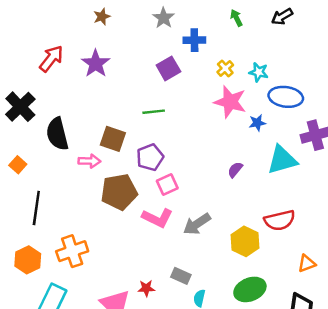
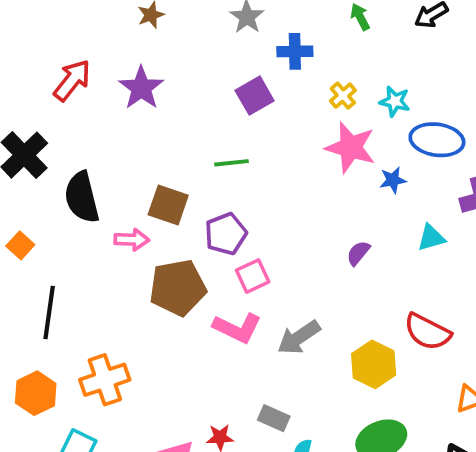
cyan triangle: (282, 160) -> (431, 238), size x0.6
red semicircle: (280, 220) -> (427, 332), turned 40

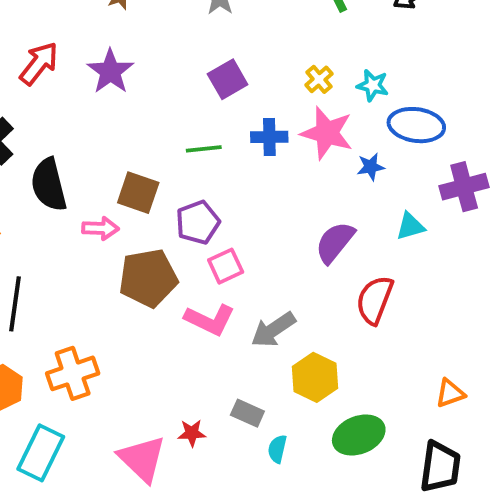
blue cross: (295, 51) -> (269, 137), moved
purple semicircle: (358, 253) -> (335, 242), size x1.6
red semicircle: (427, 332) -> (375, 300), moved, turned 84
yellow hexagon: (374, 364) -> (315, 377), moved

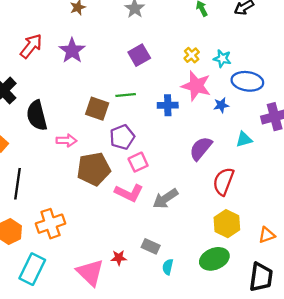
blue cross: (269, 137) -> (168, 105), moved
brown square: (138, 193) -> (97, 109), moved
yellow hexagon: (315, 377) -> (227, 224), moved

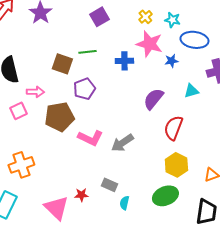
pink square: (138, 162) -> (18, 111), moved

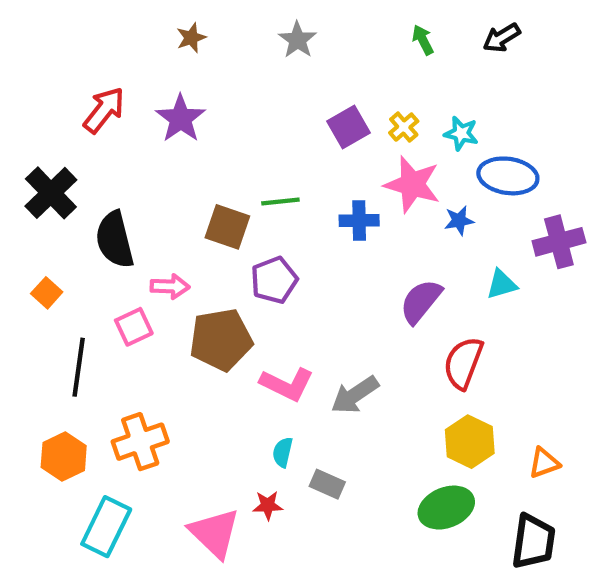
purple square: (99, 17) -> (349, 127), moved
cyan semicircle: (124, 203) -> (283, 452), moved

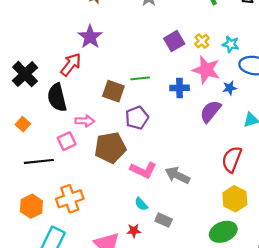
red arrow: (104, 110) -> (71, 65), moved
purple semicircle: (421, 301) -> (210, 111), moved
black line: (79, 367) -> (39, 161), turned 76
gray arrow: (355, 395) -> (177, 175), turned 60
cyan semicircle: (283, 452) -> (141, 204), turned -56

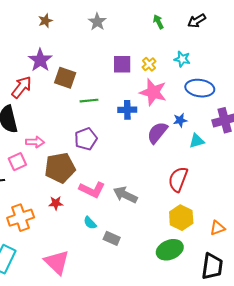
purple square: (174, 41) -> (122, 64), turned 30
cyan star: (231, 44) -> (182, 59), moved
blue star: (230, 88) -> (180, 120), moved
brown square: (113, 91) -> (65, 78), moved
red star: (134, 231) -> (56, 203), moved

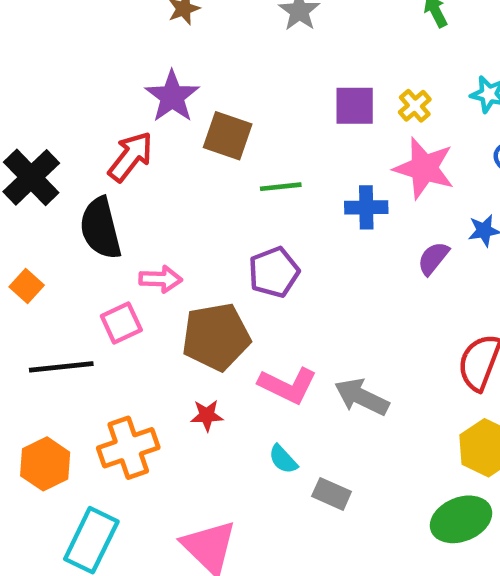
purple semicircle: (157, 133) -> (433, 258), size x0.7

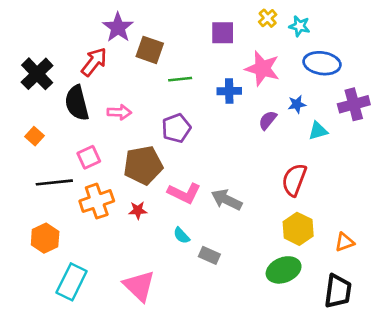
yellow cross: (415, 106) -> (268, 18), moved
pink arrow: (161, 279) -> (119, 112), moved
orange cross: (128, 448) -> (97, 201), moved

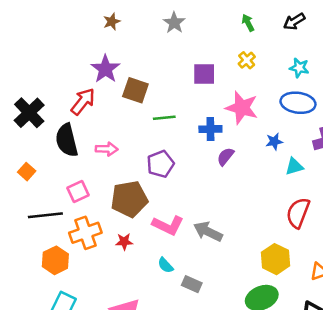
cyan star: (299, 26) -> (299, 68), moved
purple semicircle: (268, 120) -> (225, 157), moved
red semicircle: (294, 180) -> (298, 213), moved
orange hexagon: (45, 238) -> (55, 260), moved

